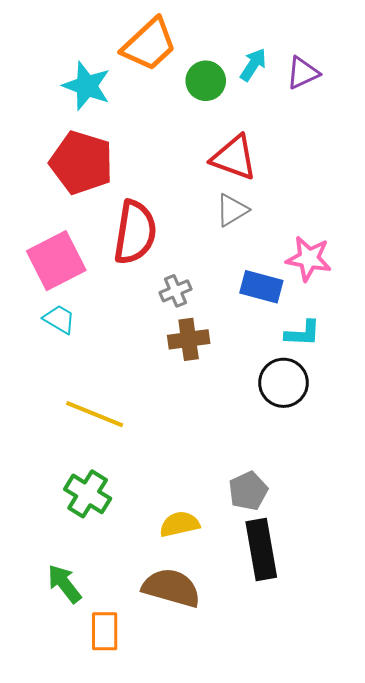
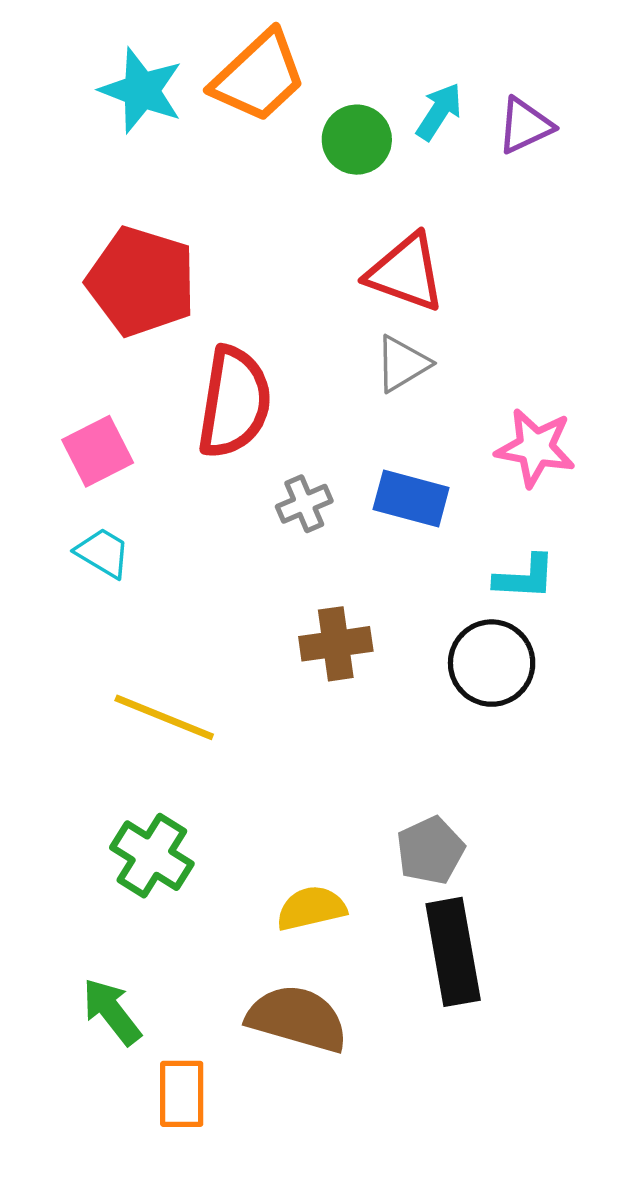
cyan star: (87, 86) -> (141, 91), moved
pink square: (56, 261) -> (98, 451), size x0.7
blue rectangle: (261, 287) -> (411, 498), moved
brown cross: (189, 339) -> (336, 644), moved

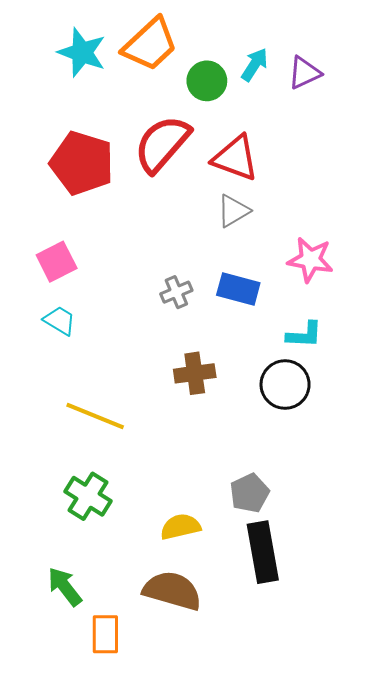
red semicircle: (234, 402) -> (162, 144), moved, turned -148

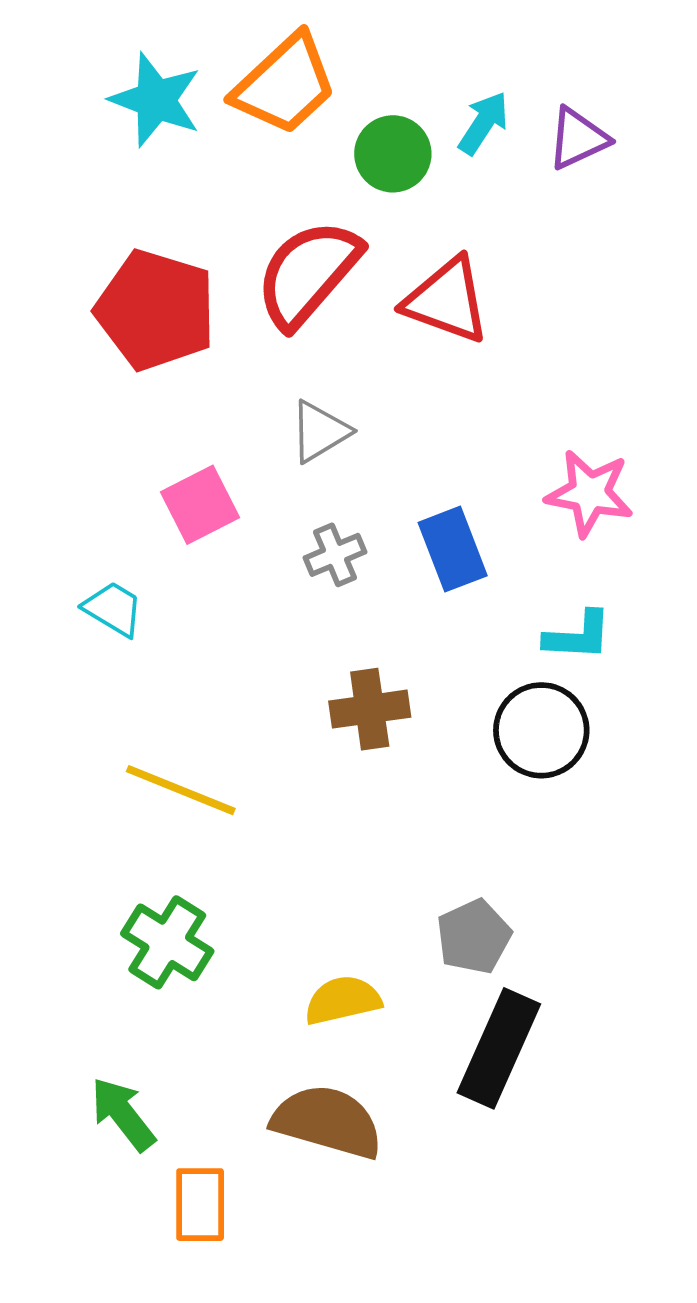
gray triangle: (233, 211) -> (320, 431), moved
pink square: (57, 262) -> (200, 505), moved
blue rectangle: (238, 289) -> (453, 549), turned 54
black rectangle: (263, 552) -> (499, 1048), turned 34

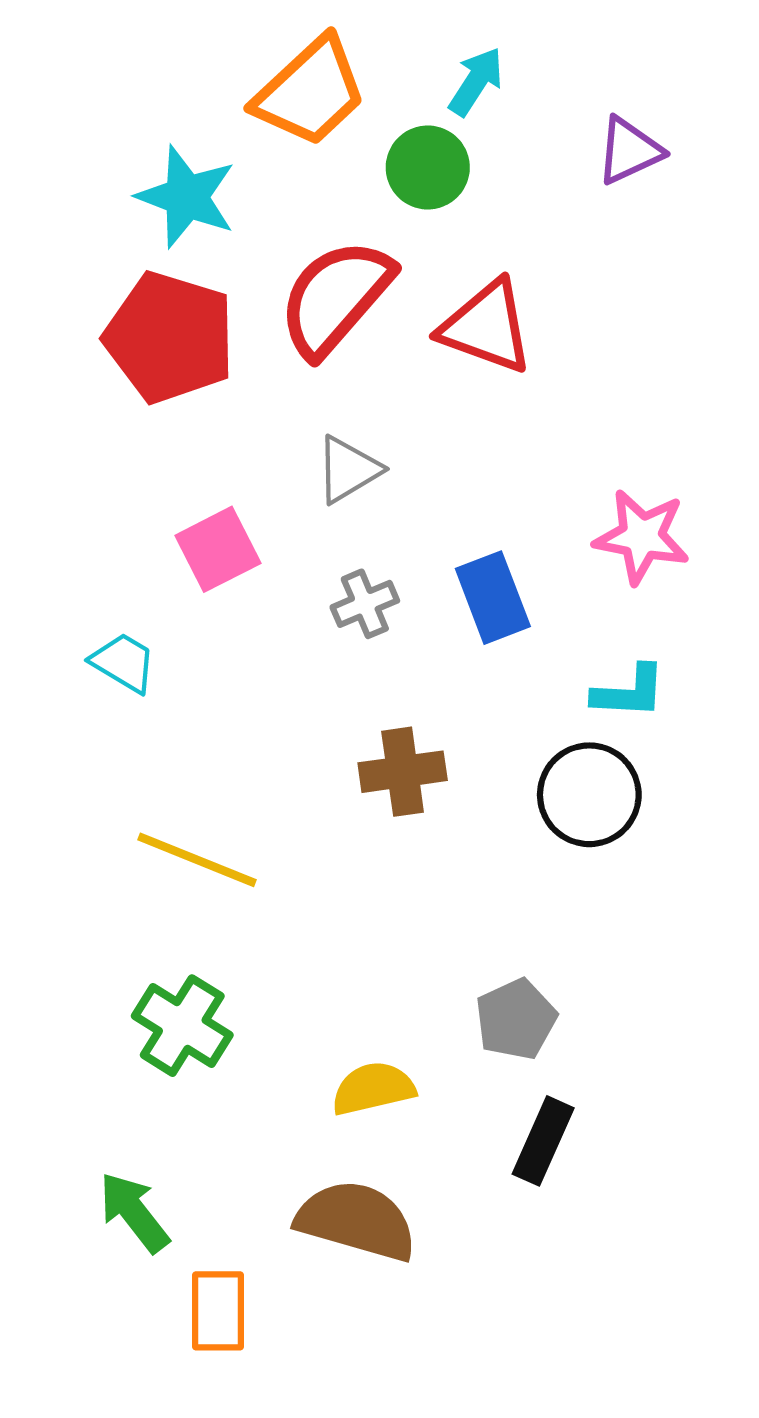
cyan star: (156, 100) -> (186, 197), moved
cyan arrow: (483, 123) -> (476, 81), moved
black rectangle: (499, 1048) -> (543, 1141), size x0.7

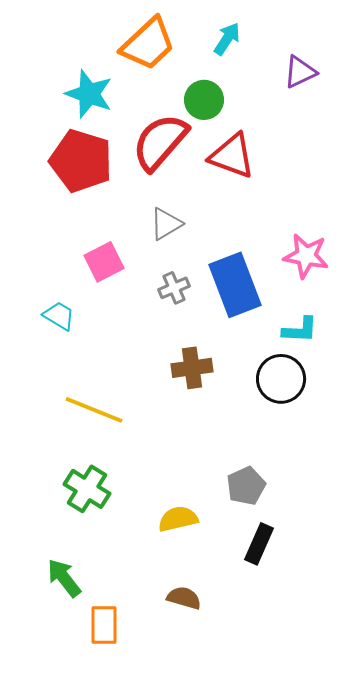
green circle: (428, 167) -> (204, 100), moved
blue rectangle: (493, 598) -> (235, 285), size x1.5
brown semicircle: (356, 1221) -> (184, 598), moved, size x0.6

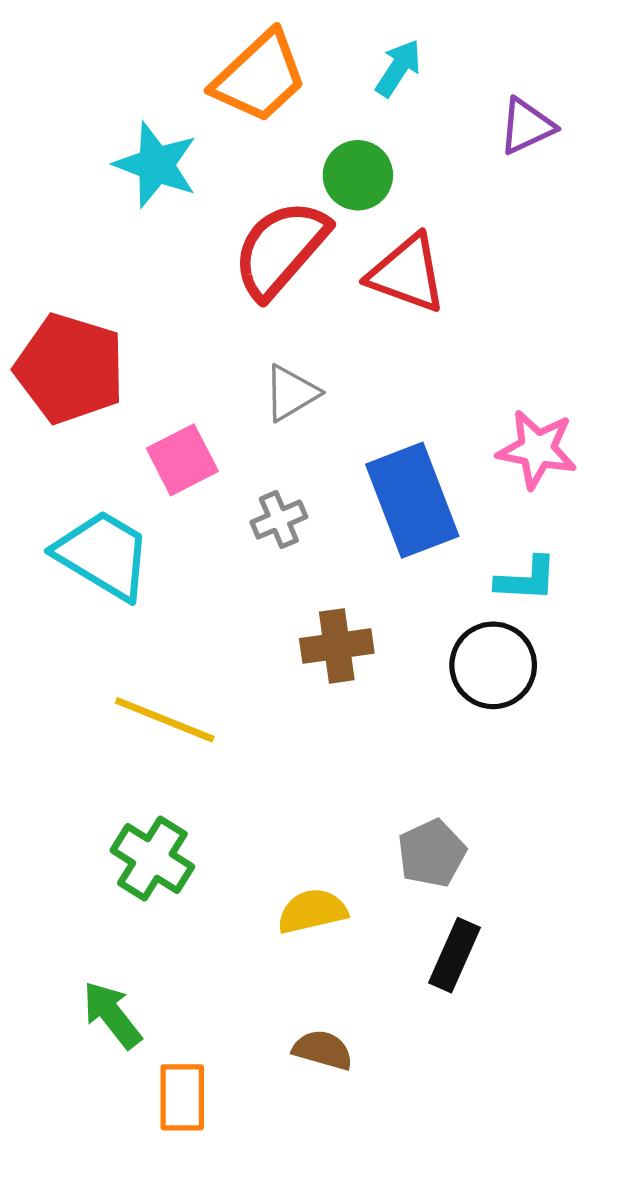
red pentagon: (81, 161) -> (70, 368), moved
gray cross: (174, 288) -> (279, 520), moved
cyan trapezoid: (59, 316) -> (103, 555), size x1.8

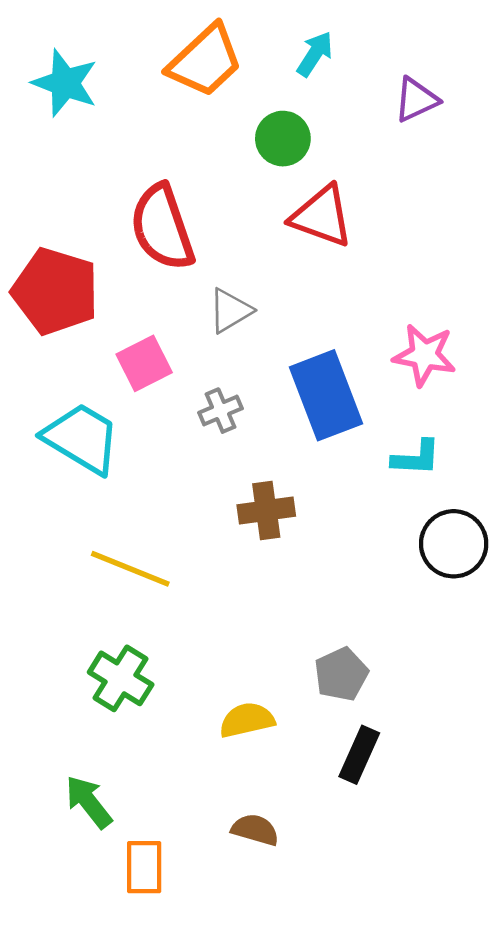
cyan star: (156, 165) -> (65, 83), moved
red semicircle: (281, 249) -> (162, 227), moved, turned -60
black circle: (493, 665) -> (454, 544), moved

